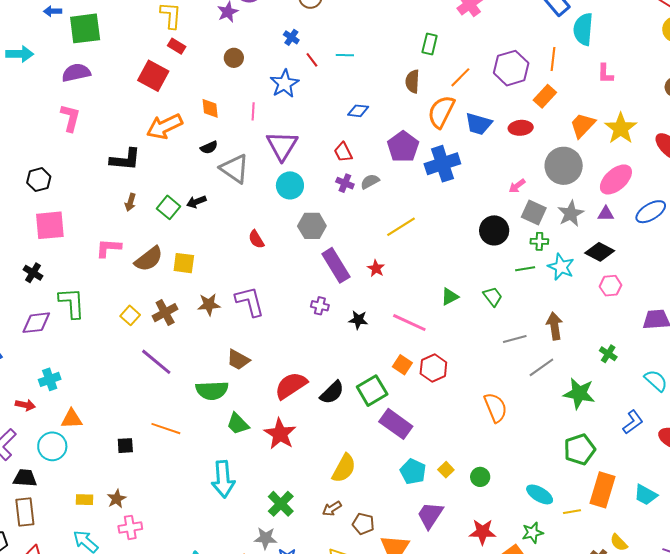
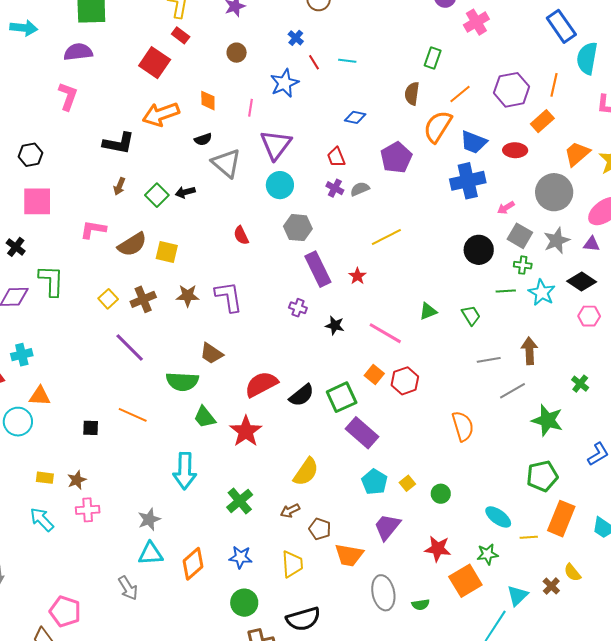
blue cross: (442, 164) -> (468, 181), moved
gray star: (266, 538) -> (149, 519), moved, turned -30

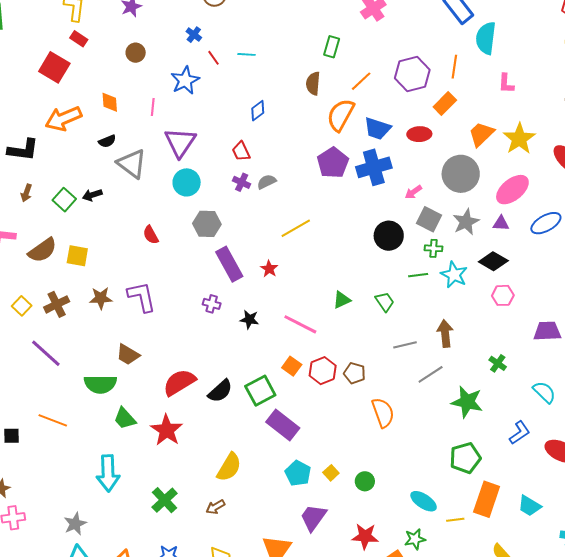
blue diamond: (355, 117) -> (258, 111), turned -45
purple pentagon: (396, 158) -> (333, 163), moved
brown pentagon: (320, 529) -> (355, 373), moved

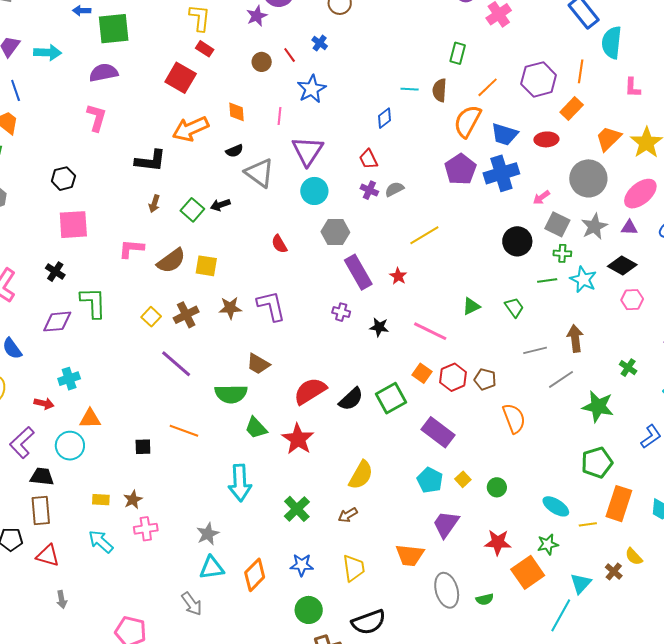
cyan line: (247, 54) -> (410, 89), moved
red line: (213, 58) -> (290, 55), moved
purple rectangle: (283, 425) -> (438, 432), moved

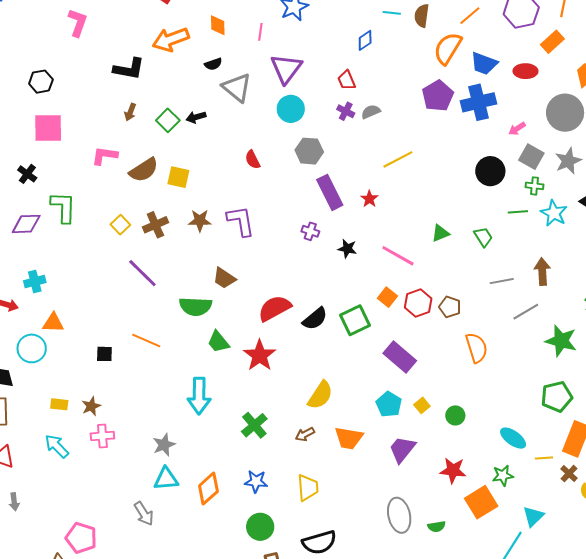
orange trapezoid: (410, 555) -> (349, 438), moved
brown cross: (614, 572) -> (569, 474), moved

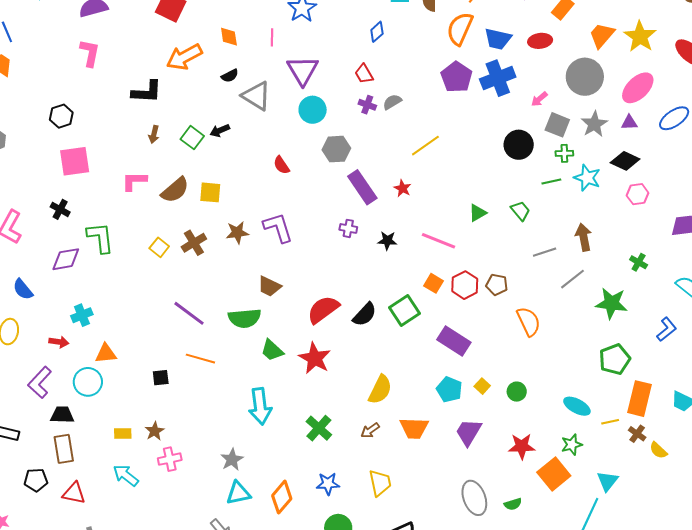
purple line: (142, 273) -> (189, 313), moved

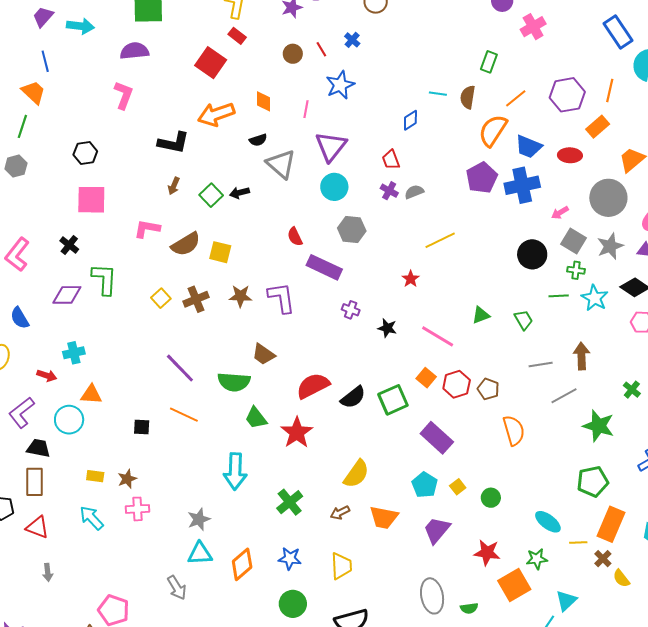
purple rectangle: (362, 187) -> (324, 267), moved, turned -40

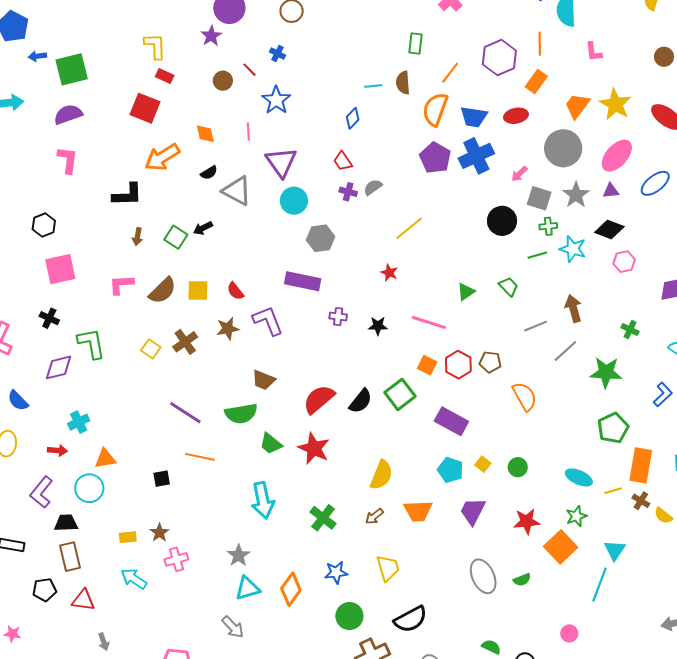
red semicircle: (295, 237) -> (235, 291), moved

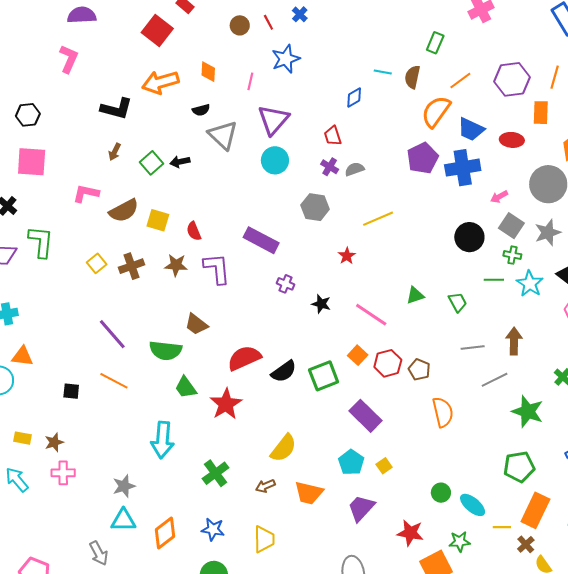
orange rectangle: (536, 81) -> (541, 113), turned -50
gray hexagon: (321, 238) -> (315, 207), moved
green circle: (518, 467) -> (441, 493), moved

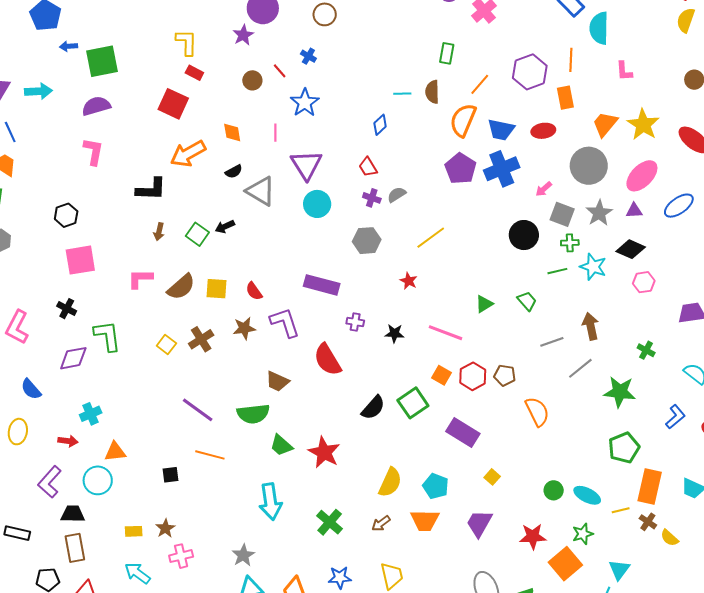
red semicircle: (244, 358) -> (328, 360), moved, turned -84
cyan pentagon: (351, 462) -> (436, 486), moved

